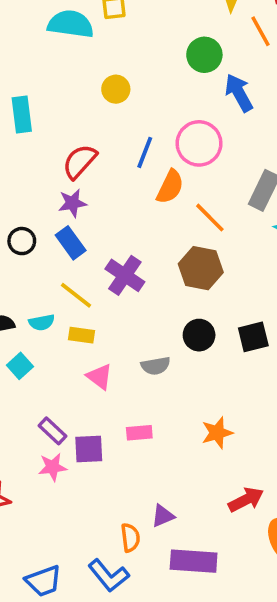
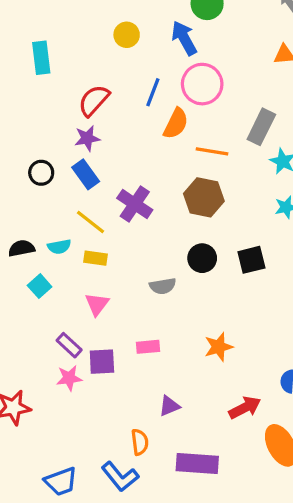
blue arrow: (239, 93) -> (184, 38), moved
orange line: (210, 218) -> (212, 151), turned -36
pink triangle: (100, 377) -> (97, 304), moved, turned 30
purple triangle: (163, 516) -> (169, 406), moved

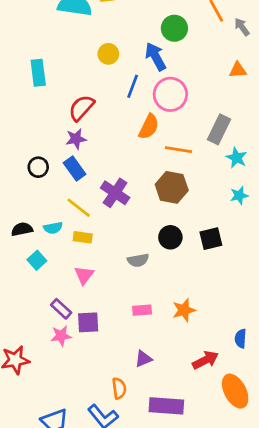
blue line: (153, 92) -> (133, 86), moved
pink rectangle: (148, 347) -> (142, 310), moved

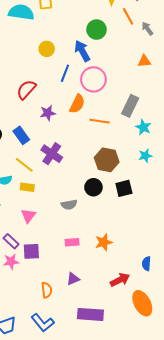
purple star: (76, 139) -> (48, 113), moved
brown hexagon: (172, 187) -> (107, 160), moved
orange semicircle: (119, 388) -> (47, 290), moved

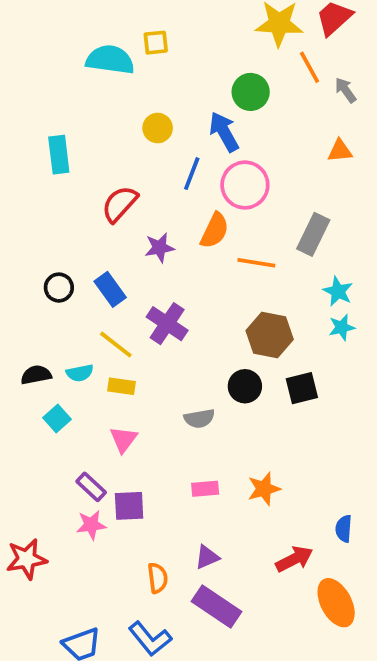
cyan star: (143, 127) -> (338, 291), moved
purple rectangle: (90, 314) -> (216, 606), moved, turned 30

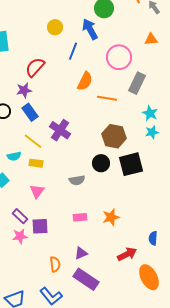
pink circle: (245, 185) -> (119, 57), moved
purple star: (159, 248) -> (24, 90), moved
black square: (302, 388) -> (131, 164), size x1.4

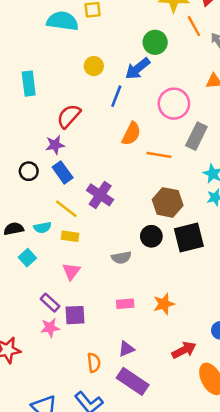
blue arrow: (90, 29) -> (138, 69), turned -100

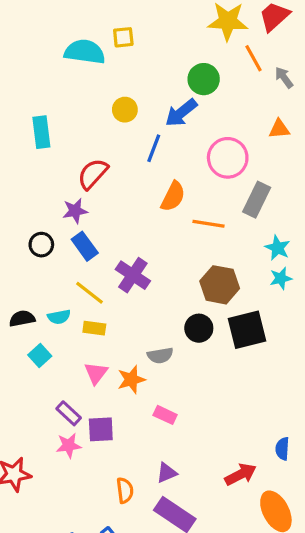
pink rectangle: (125, 304) -> (165, 415), turned 30
orange star: (164, 304) -> (131, 380), moved

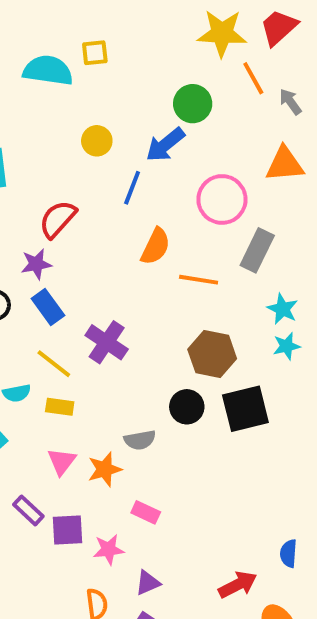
orange triangle: (279, 129) -> (285, 164), size x1.5
pink star: (69, 445) -> (109, 550), moved

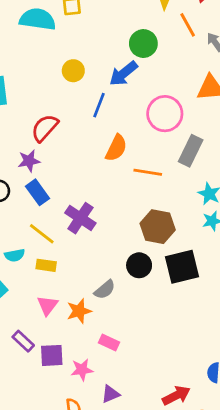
gray semicircle: (140, 440) -> (105, 290), turned -30

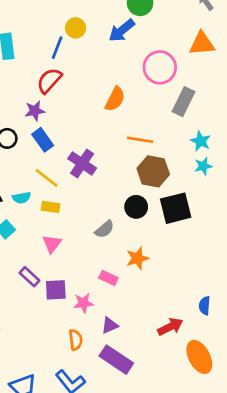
blue line: (99, 105) -> (57, 48), moved
orange line: (148, 172) -> (140, 140), moved
orange star: (79, 311) -> (137, 258), moved

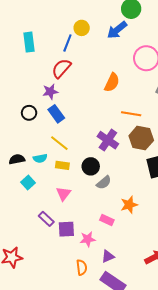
purple cross: (82, 163) -> (108, 140), moved
black circle: (136, 207) -> (91, 166), moved

